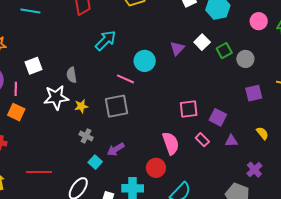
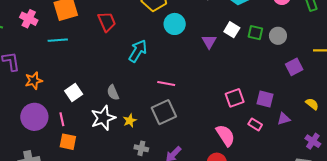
green square: (224, 51) -> (255, 33), turned -35
cyan circle: (145, 61) -> (175, 24), moved

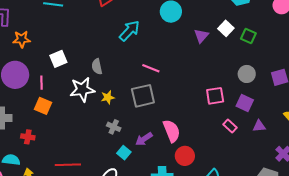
gray circle: (278, 36) -> (247, 74), moved
pink semicircle: (225, 135) -> (172, 131), moved

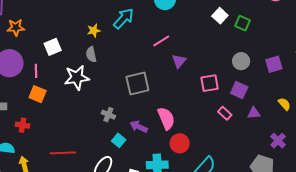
purple triangle: (201, 36) -> (179, 61), moved
pink line: (151, 68) -> (161, 41), moved, turned -54
yellow star: (108, 97) -> (94, 31), moved
purple arrow: (144, 139) -> (139, 127), turned 60

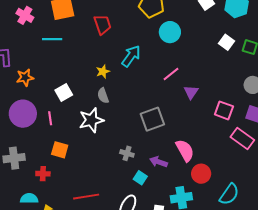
pink square: (210, 83) -> (224, 110), turned 36
orange square: (38, 94) -> (60, 150), moved
pink rectangle: (225, 113) -> (242, 139), size x1.6

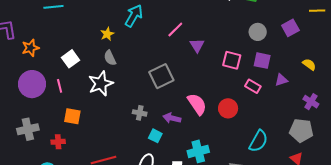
pink rectangle: (242, 139) -> (253, 86), size x0.7
red circle: (201, 174) -> (228, 108), moved
cyan semicircle: (229, 194) -> (258, 141), moved

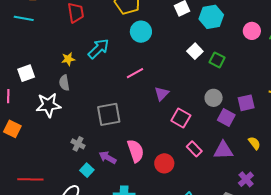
purple triangle: (197, 45) -> (162, 94), moved
purple square: (262, 61) -> (226, 117), moved
purple triangle: (281, 80) -> (223, 150), size x1.5

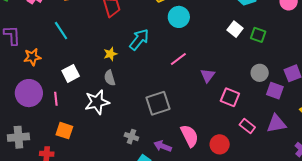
cyan line: (24, 18) -> (61, 31), moved, turned 54

